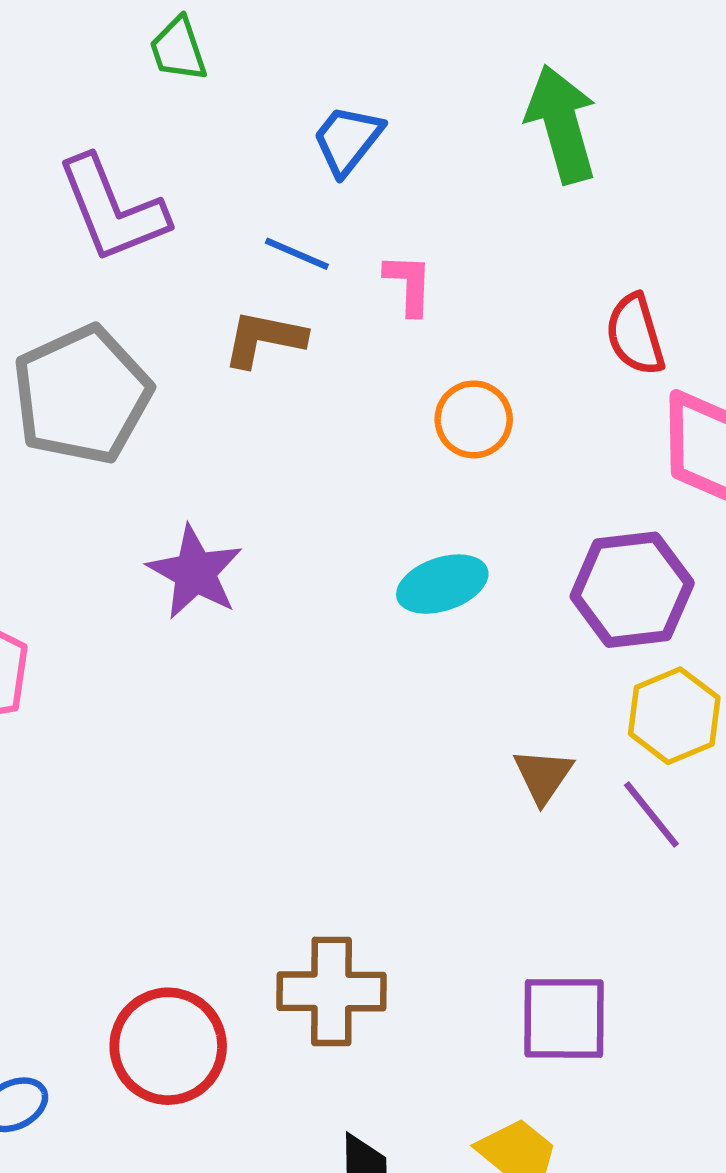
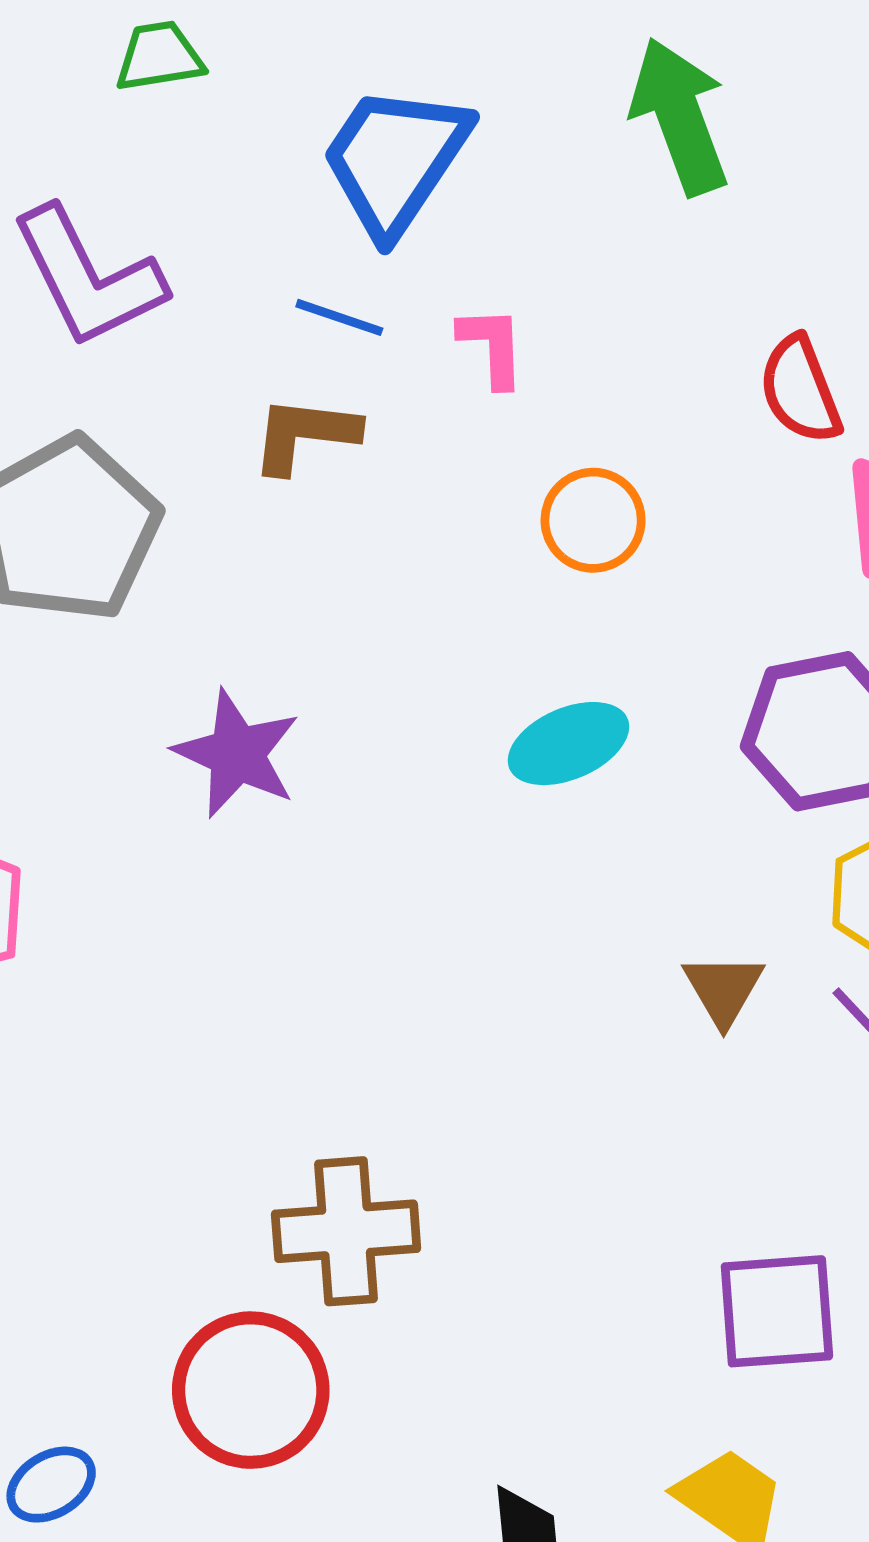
green trapezoid: (178, 49) -> (159, 56), turned 104
blue trapezoid: (347, 140) -> (395, 160), size x1.6
brown cross: (331, 991) -> (346, 1231), moved

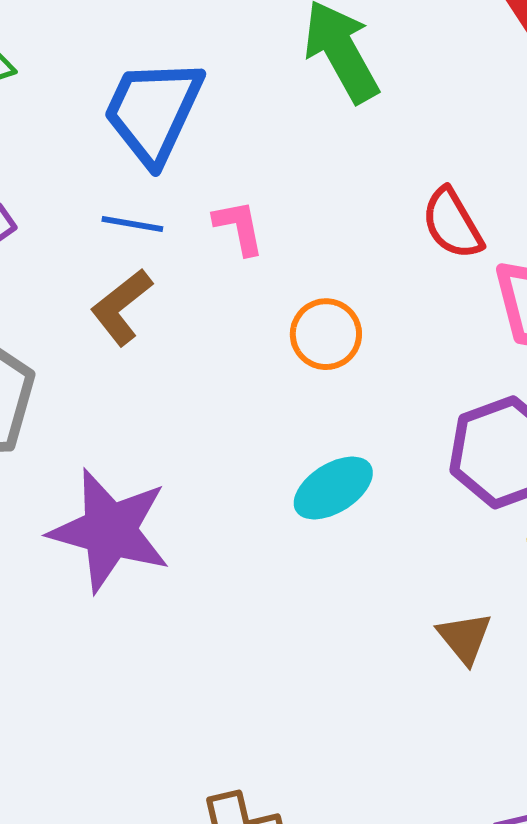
brown L-shape: (305, 435) -> (121, 307), turned -36
purple star: (237, 754) -> (110, 530), size x1.4

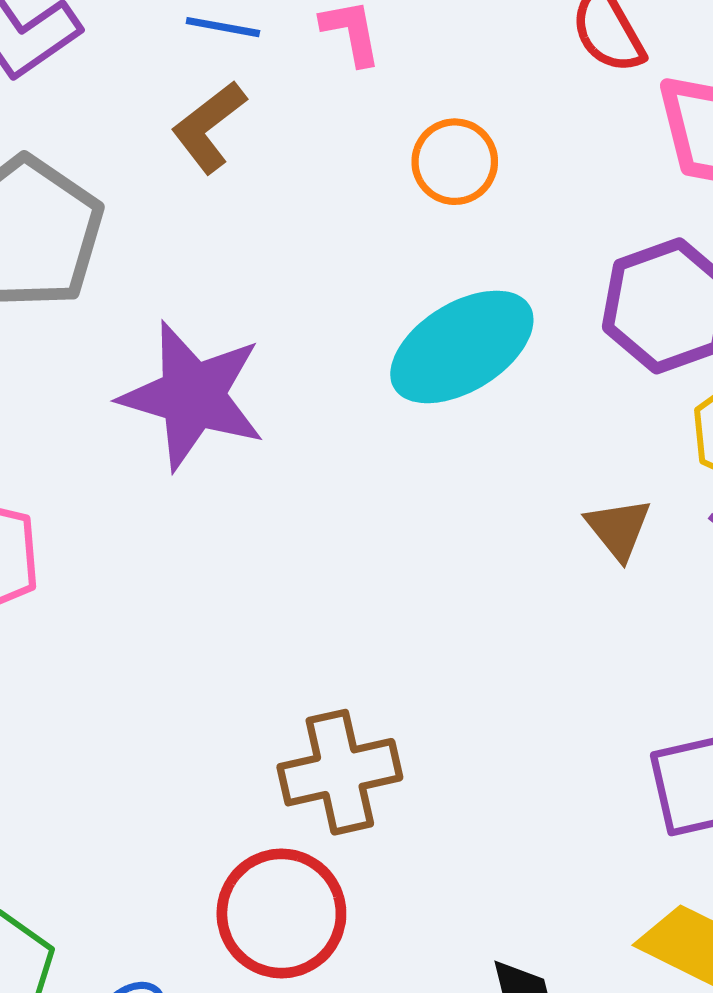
cyan ellipse: (333, 488) -> (462, 347), size x1.5

